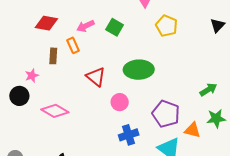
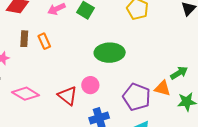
orange rectangle: (73, 45) -> (44, 41), moved
red triangle: (96, 77) -> (68, 96), moved
orange triangle: (192, 130) -> (162, 88), moved

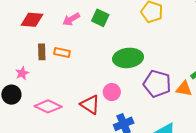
orange rectangle: (44, 41) -> (62, 52), turned -49
purple pentagon: (137, 97) -> (157, 84), moved

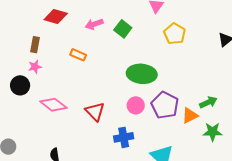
brown rectangle: (42, 52) -> (35, 45), moved
orange triangle: (184, 89) -> (190, 116), turned -48
pink circle: (112, 92) -> (136, 105), moved

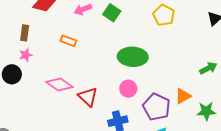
green arrow: (208, 102) -> (208, 68), moved
pink diamond: (53, 105) -> (59, 84), moved
purple pentagon: (165, 105) -> (156, 107), moved

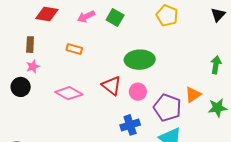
green arrow: (208, 68) -> (216, 65), turned -48
red triangle: (88, 97) -> (112, 86), moved

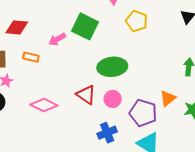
pink arrow: (86, 17) -> (57, 39), moved
green square: (115, 17) -> (85, 26), size x1.5
orange rectangle: (74, 49) -> (31, 57), moved

